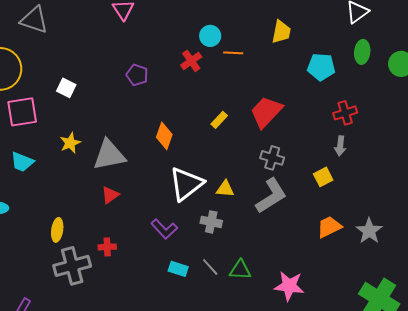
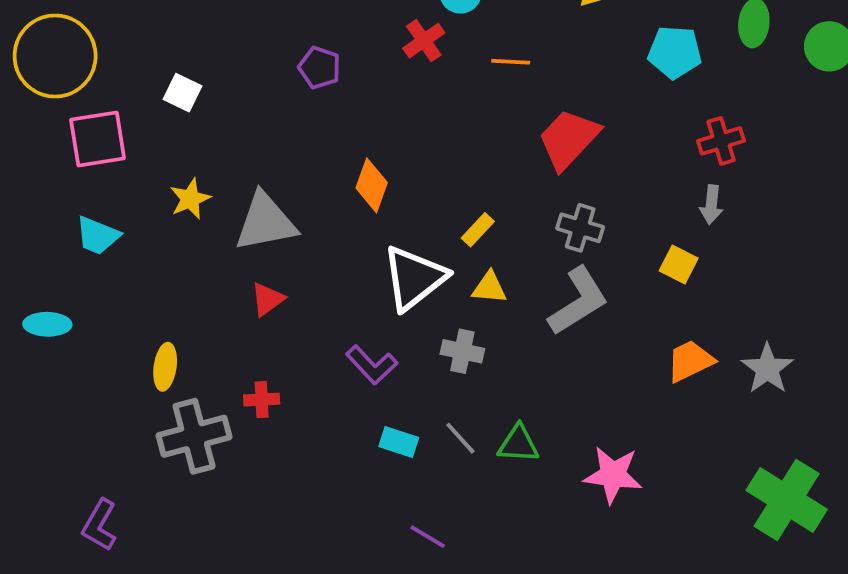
orange line: (233, 53) -> (511, 62), moved
yellow rectangle: (219, 120) -> (478, 230), moved
yellow square: (323, 177) -> (679, 264), turned -36

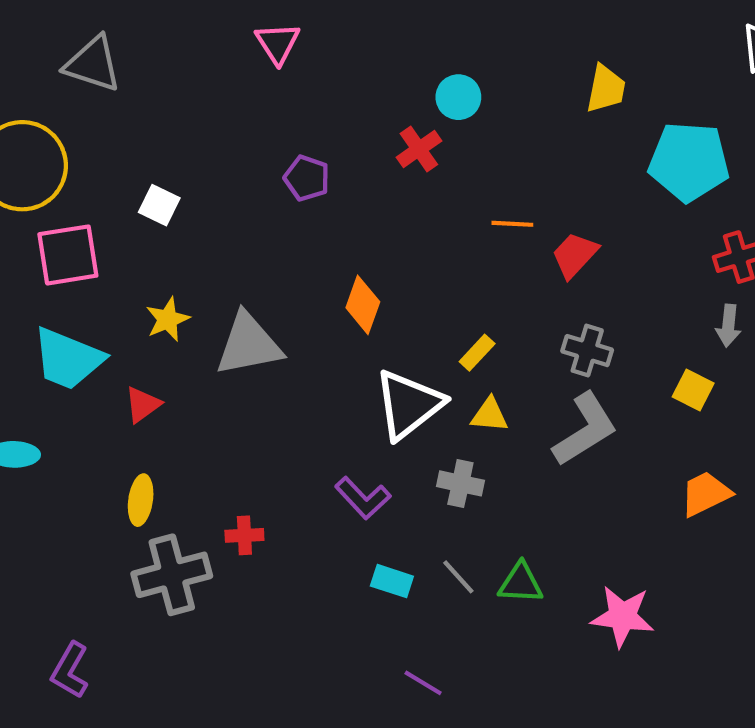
cyan pentagon: (675, 52) -> (689, 162), size x1.4
orange line: (511, 62) -> (512, 224), moved
red trapezoid: (569, 139) -> (575, 255), size x0.7
cyan trapezoid: (98, 235) -> (68, 359), size x1.5
red triangle: (267, 299) -> (143, 405), moved

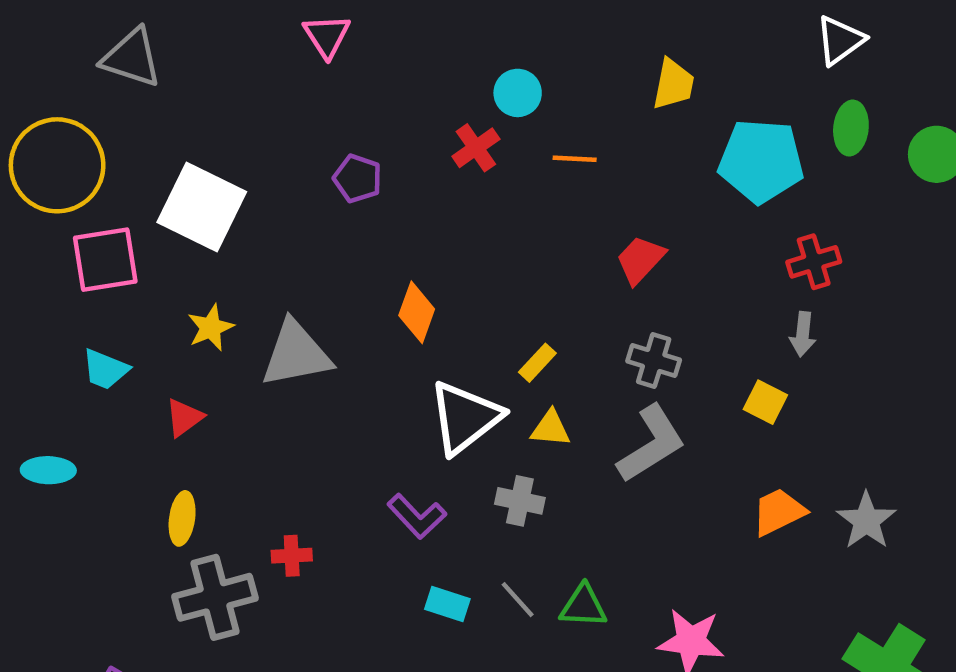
white square: (159, 205) -> (202, 207), size x2.0
orange line: (512, 224) -> (575, 159), moved
cyan trapezoid: (68, 359) -> (105, 369), size x0.6

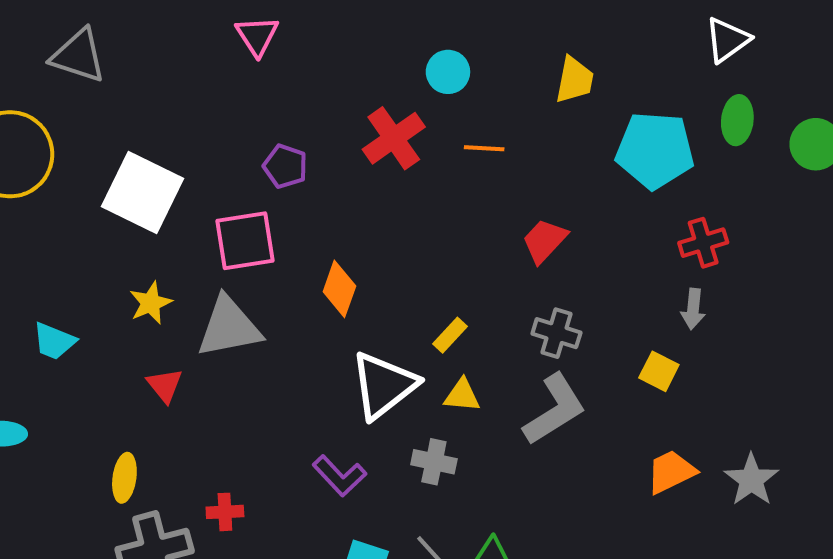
cyan circle: (518, 93) -> (448, 72), moved
red cross: (476, 148) -> (394, 138), size x1.4
pink square: (105, 260) -> (245, 241), moved
red triangle: (184, 418) -> (165, 385), moved, turned -33

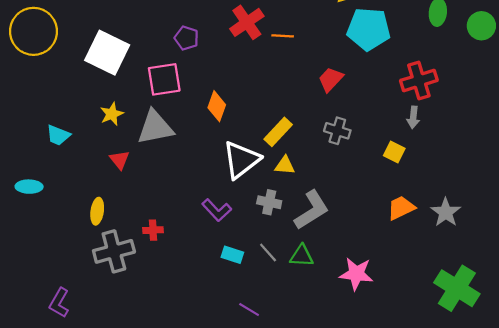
orange line: (484, 148) -> (283, 36), moved
cyan pentagon: (655, 150) -> (369, 29), moved
red cross: (703, 243) -> (419, 80), size x1.4
yellow rectangle: (450, 335) -> (278, 132), size x1.5
gray L-shape: (554, 409) -> (312, 210), moved

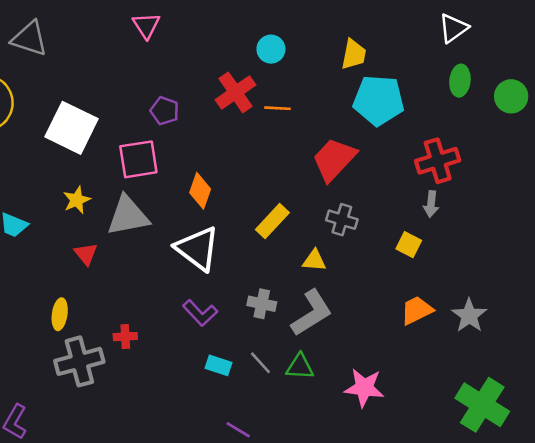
red trapezoid: (331, 79) -> (334, 159), size x1.5
white triangle: (241, 160) -> (197, 249), moved, turned -45
yellow triangle: (285, 165) -> (314, 260), moved

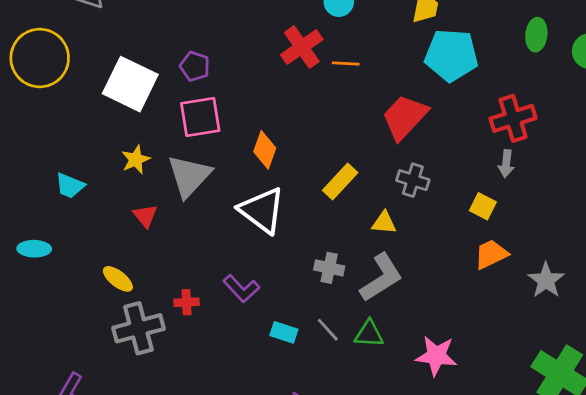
purple pentagon: (165, 111) -> (195, 66), moved
gray triangle: (128, 216) -> (189, 176), turned -36
orange trapezoid: (417, 310) -> (491, 254), moved
purple L-shape: (200, 313) -> (241, 289), moved
yellow ellipse: (60, 314) -> (118, 279), turned -60

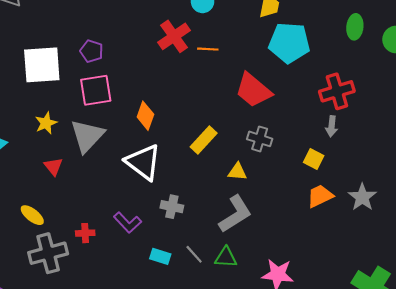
white square: (130, 84) -> (42, 65), turned -30
red trapezoid: (405, 117) -> (253, 90), turned -93
gray cross: (329, 268) -> (172, 207), moved
gray star: (546, 280) -> (362, 197), moved

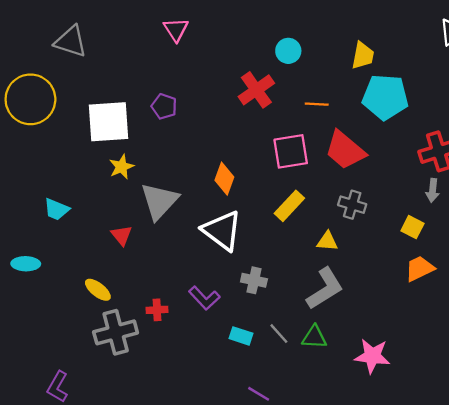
orange line: (208, 49) -> (317, 104), moved
pink square: (96, 90) -> (291, 151), moved
yellow star: (46, 123) -> (122, 167), moved

